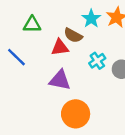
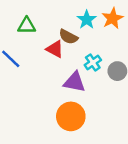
red triangle: (60, 47) -> (55, 49), turned 36
purple triangle: (60, 80) -> (74, 82), moved

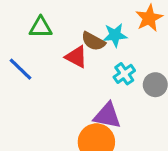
cyan star: (87, 20) -> (115, 35), moved, turned 30
purple triangle: (74, 82) -> (107, 116), moved

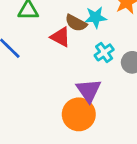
purple triangle: (107, 116) -> (89, 90), turned 44

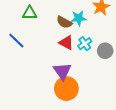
red triangle: (60, 37) -> (66, 43), moved
purple triangle: (89, 90) -> (62, 71), moved

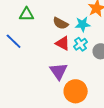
cyan star: (79, 18) -> (83, 24), moved
orange circle: (66, 89) -> (76, 91), moved

